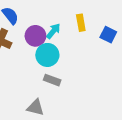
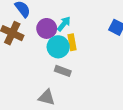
yellow rectangle: (81, 23) -> (72, 42), moved

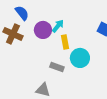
cyan circle: (58, 47) -> (80, 58), moved

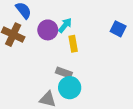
cyan circle: (80, 58) -> (70, 88), moved

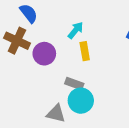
purple circle: (48, 30) -> (44, 54), moved

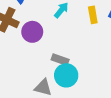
yellow rectangle: (85, 51) -> (93, 15), moved

